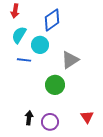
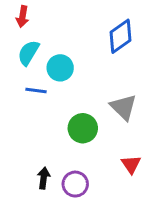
blue diamond: (52, 20) -> (120, 36), moved
gray triangle: (70, 60) -> (124, 107), moved, turned -42
red triangle: (87, 117) -> (131, 164), moved

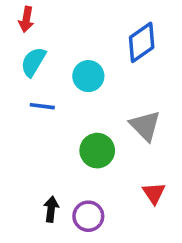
cyan circle: (60, 68) -> (88, 76), moved

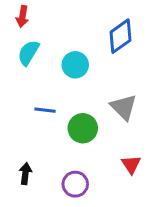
blue line: (42, 106) -> (45, 110), moved
black arrow: (51, 209) -> (25, 174), moved

